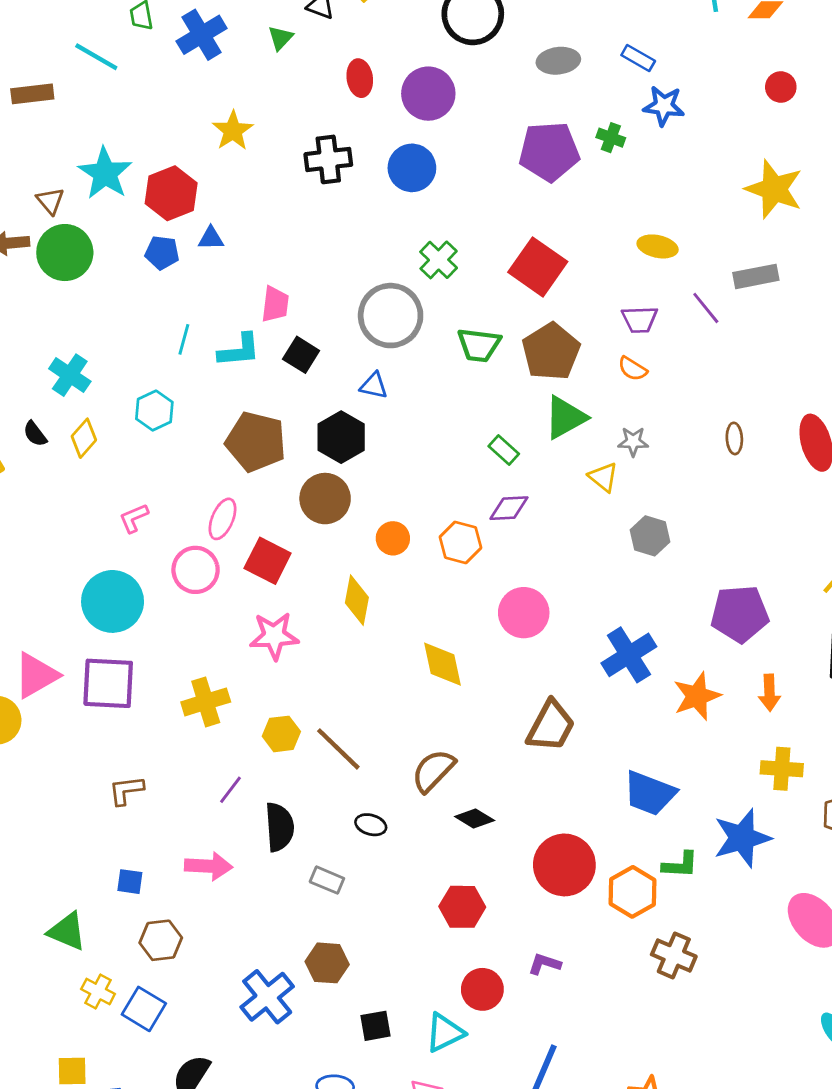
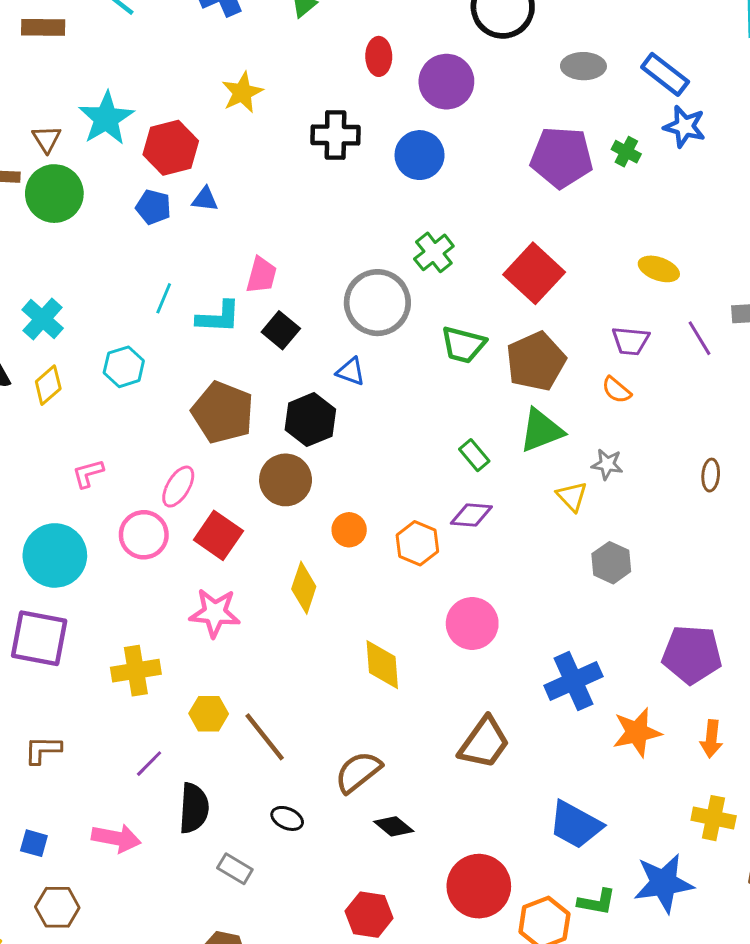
blue rectangle: (638, 58) -> (665, 74), size x1.4

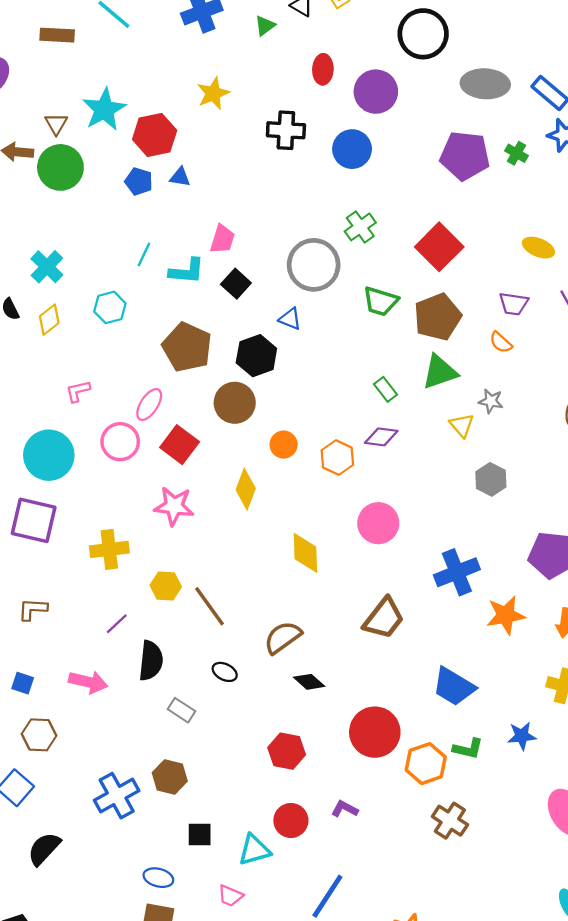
gray ellipse: (583, 66) -> (485, 84), size x1.4
blue star: (664, 883) -> (522, 736), size x0.6

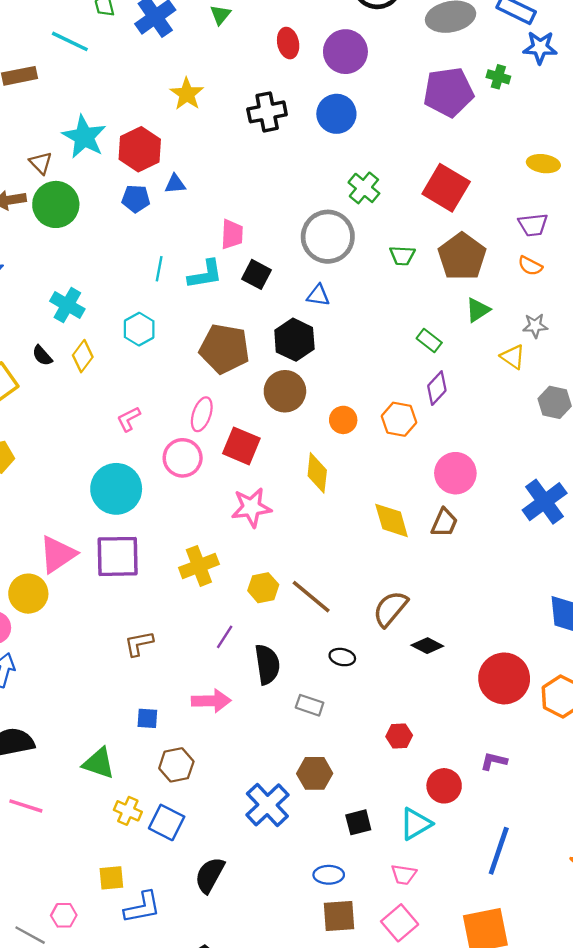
green trapezoid: (381, 301) -> (402, 256), size x0.7
green triangle: (440, 372) -> (478, 310), size x0.7
purple diamond: (381, 437) -> (437, 388), turned -40
brown trapezoid: (384, 618) -> (444, 523), moved, size x0.7
red hexagon: (287, 751) -> (399, 736), moved, size x0.7

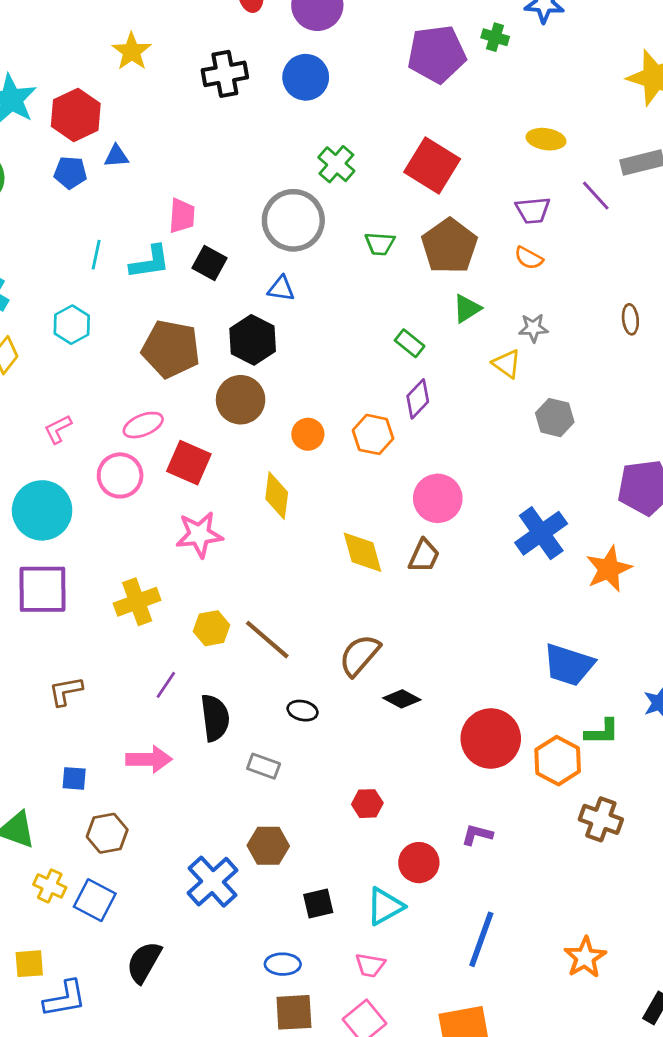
pink ellipse: (202, 414) -> (143, 425), turned 48

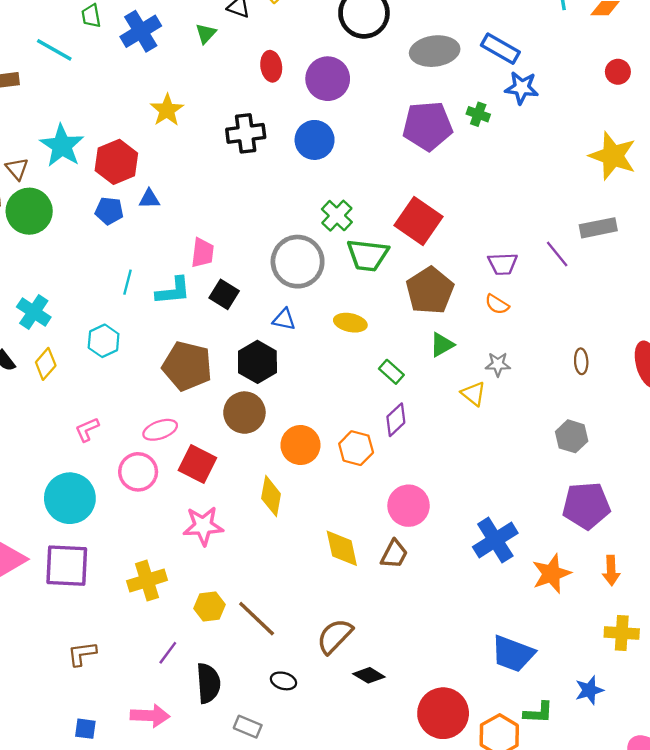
yellow ellipse: (546, 139) -> (350, 323), moved
green trapezoid: (380, 244) -> (368, 255), moved, size x1.6
gray hexagon: (555, 418) -> (572, 436), moved
orange circle: (308, 434) -> (300, 445), size x1.4

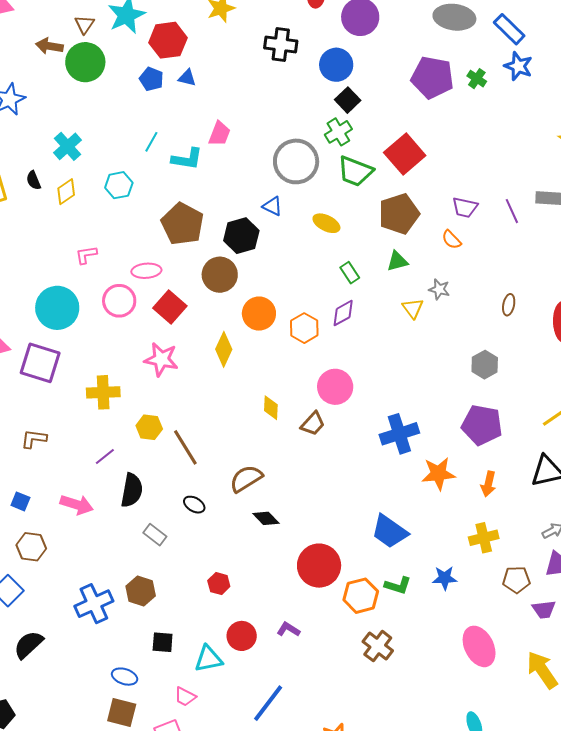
black square: (224, 294) -> (348, 100), moved
yellow diamond: (342, 548) -> (271, 408), size x0.7
yellow cross: (622, 633) -> (484, 538), turned -32

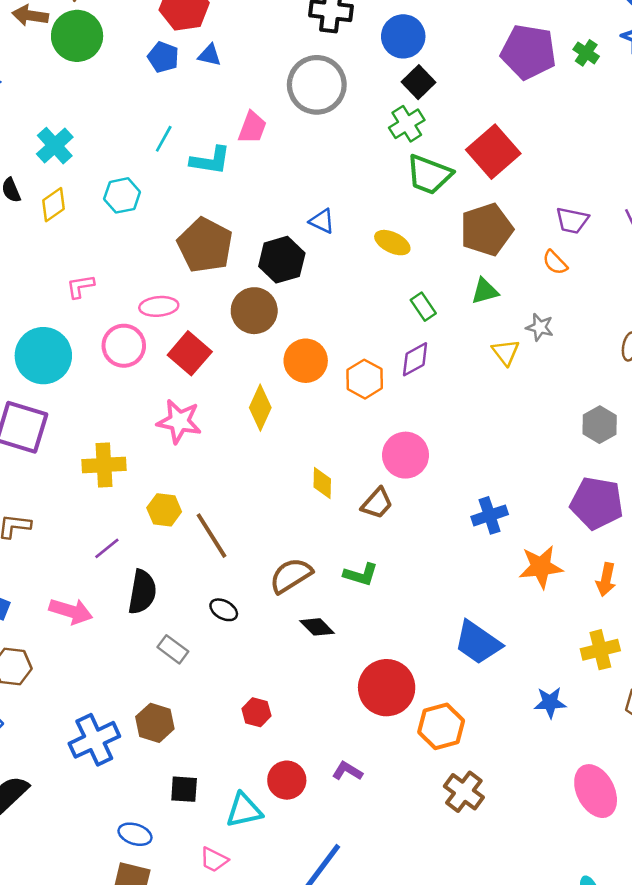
gray circle: (296, 161) -> (317, 85), moved
blue cross: (399, 434) -> (490, 515), size x0.7
green L-shape: (398, 586) -> (361, 574), moved

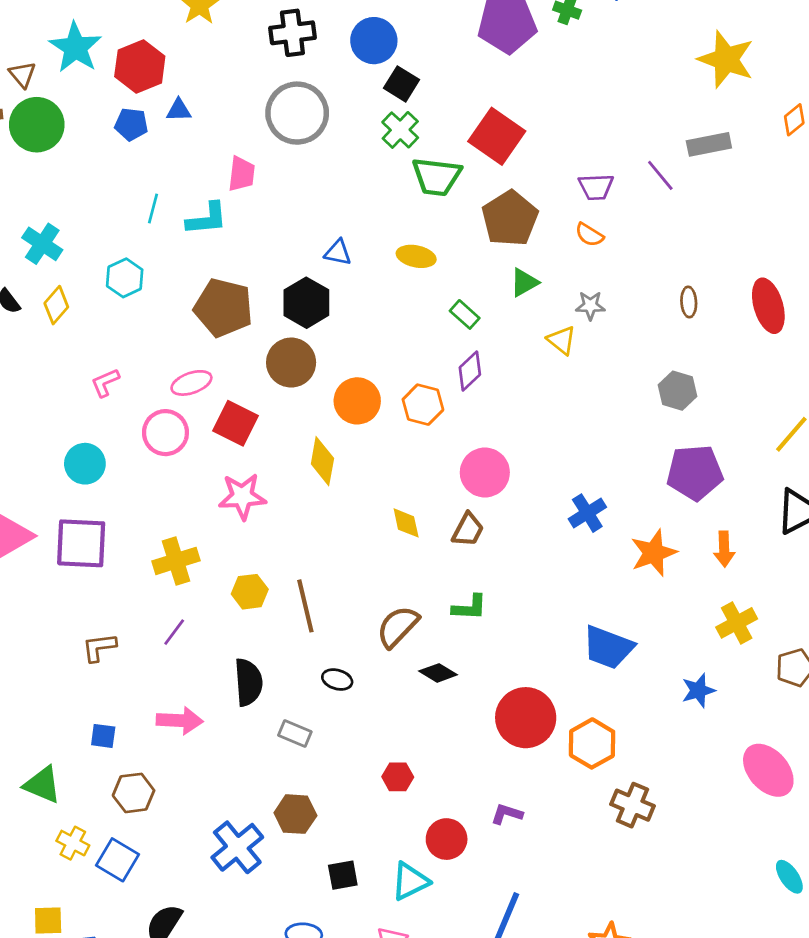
cyan circle: (43, 356) -> (85, 464), size x0.7
brown line: (211, 536) -> (305, 606), turned 33
purple line: (107, 548) -> (174, 632), moved

